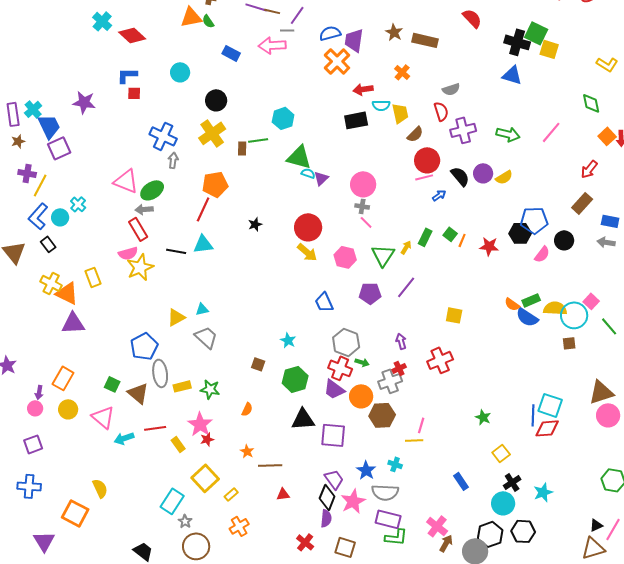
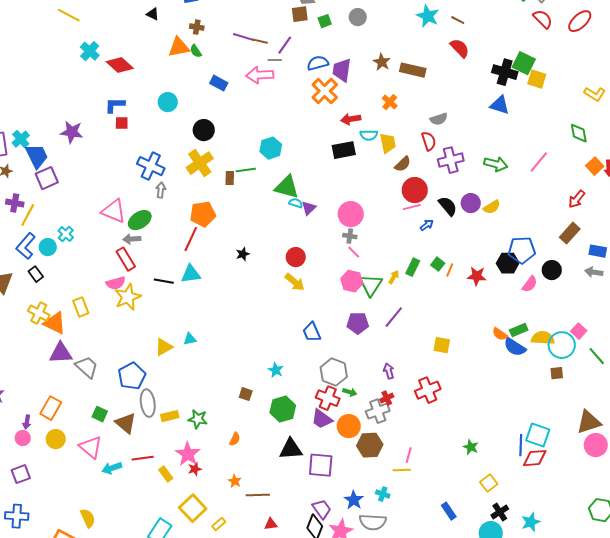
red circle: (308, 227) -> (296, 257), size x0.7
pink hexagon: (345, 257) -> (352, 281), moved
gray trapezoid: (206, 337) -> (87, 367), moved

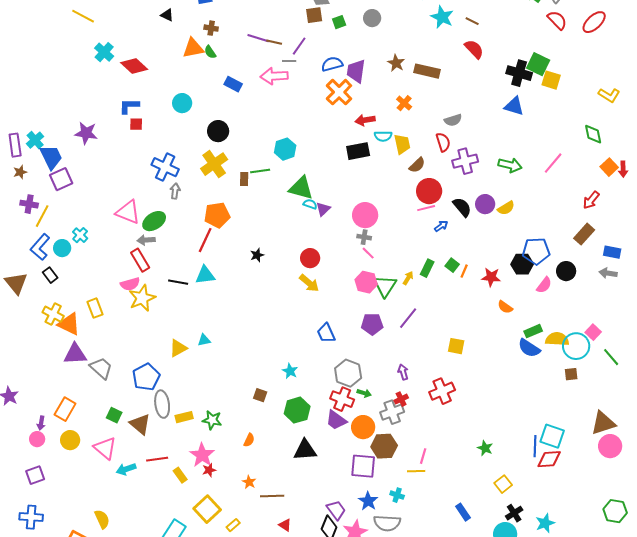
orange semicircle: (500, 334) -> (505, 307), moved
purple square: (321, 465) -> (363, 466), moved
red triangle: (271, 524) -> (285, 525), turned 40

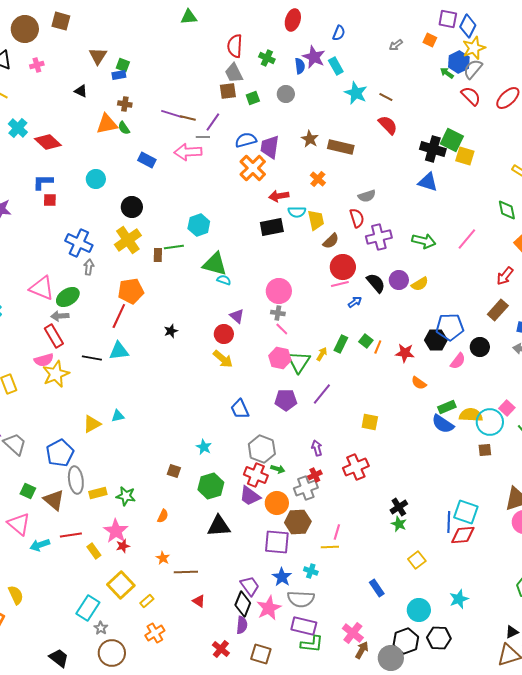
purple triangle: (323, 209) -> (237, 316), moved, turned -35
black cross: (514, 513) -> (399, 507), moved

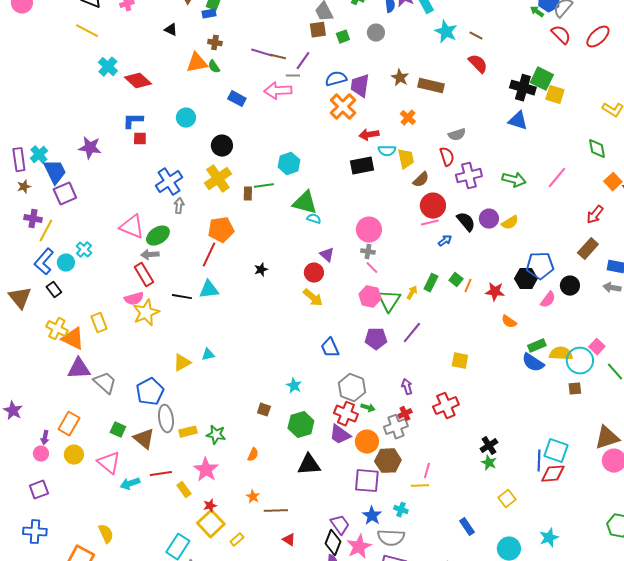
blue cross: (79, 243) -> (169, 182), turned 32
red star: (123, 546) -> (210, 506), moved

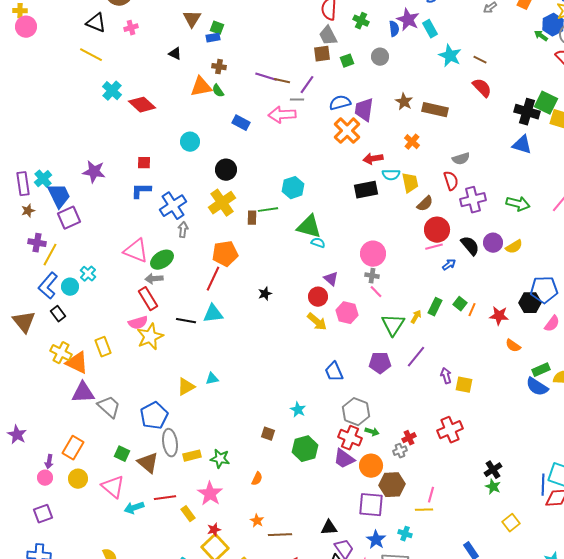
blue L-shape: (133, 121) -> (141, 191), moved
pink hexagon: (370, 297) -> (347, 313), moved
purple arrow: (407, 387) -> (446, 376), moved
gray cross: (396, 427) -> (400, 451), size x0.6
black triangle: (309, 465) -> (329, 528), moved, size x0.7

